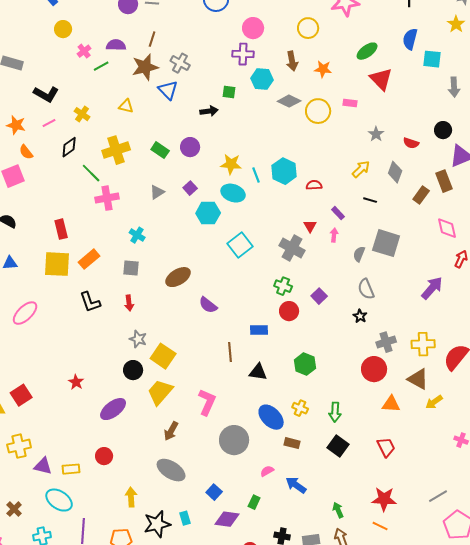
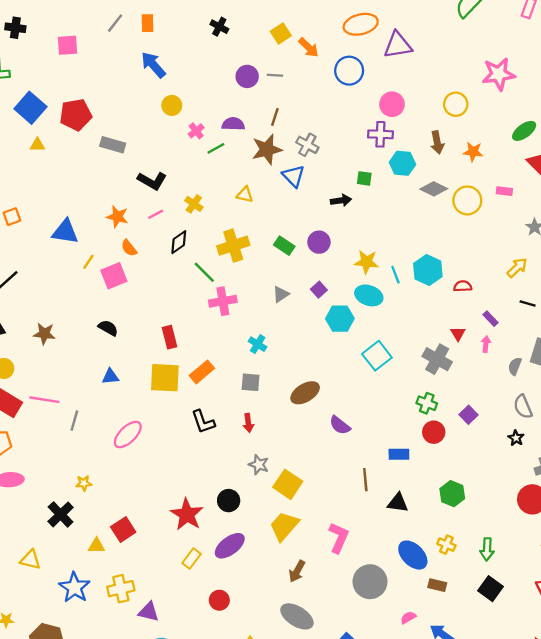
black circle: (133, 370) -> (229, 501), moved
red star: (76, 382) -> (187, 514), size x1.8
yellow rectangle: (71, 469) -> (192, 558), moved, turned -48

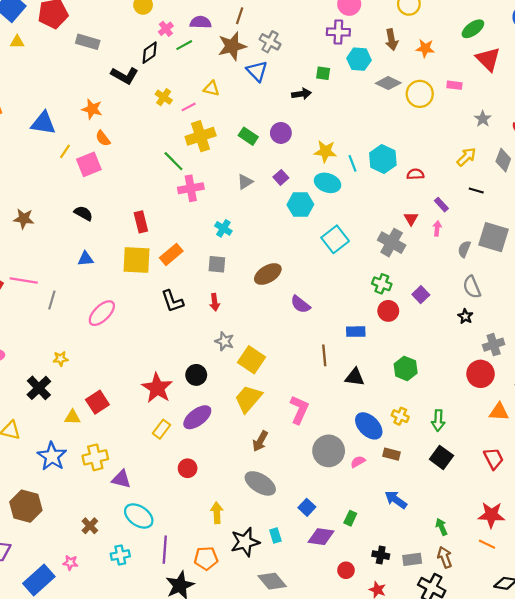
pink line: (156, 214) -> (189, 107), moved
black diamond: (179, 242) -> (150, 53), moved
pink semicircle: (408, 618) -> (358, 462), moved

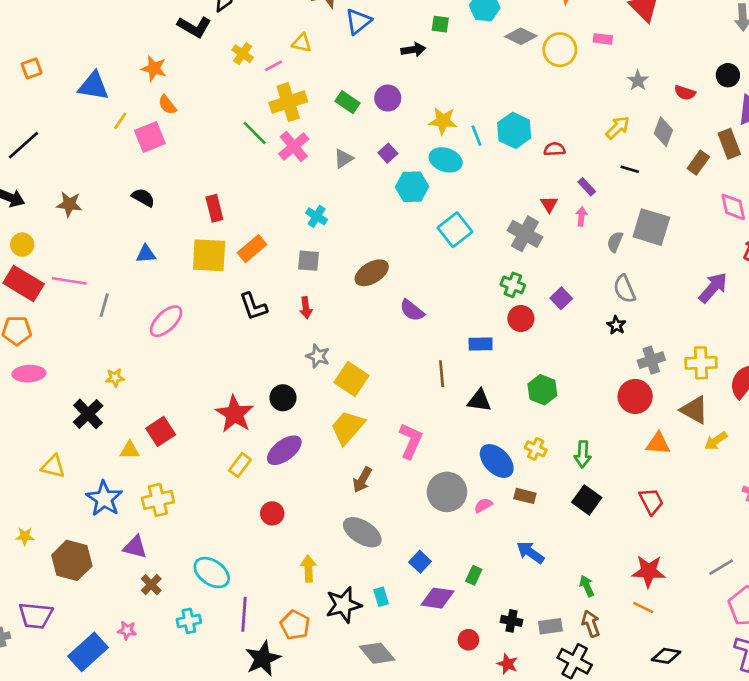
blue triangle: (257, 71) -> (358, 21), turned 35
pink cross: (191, 188) -> (294, 146), moved, turned -30
purple triangle: (121, 479) -> (135, 547), moved
orange pentagon: (206, 558) -> (295, 625), turned 30

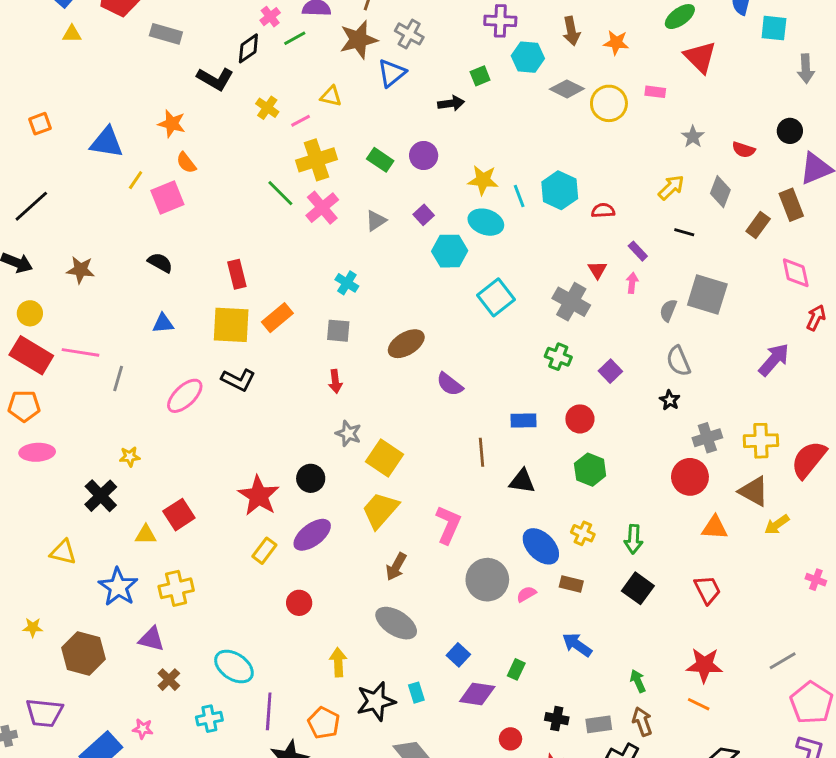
green square: (440, 24) -> (480, 76), turned -30
black L-shape: (253, 306) -> (238, 380), moved, turned -44
red circle: (521, 318) -> (580, 419), moved

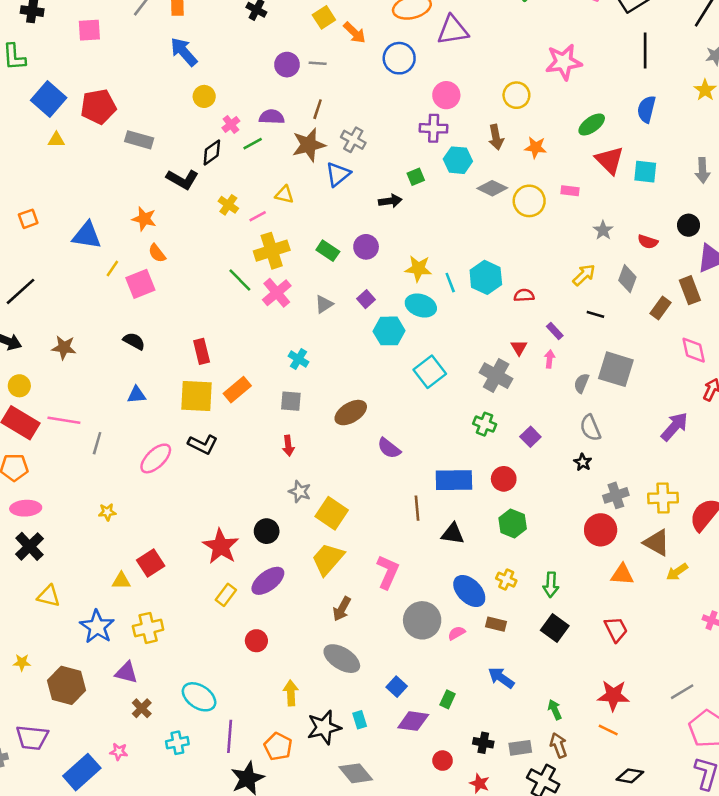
cyan square: (774, 28) -> (645, 172), moved
blue rectangle: (524, 420) -> (454, 480), size x1.6
black cross: (101, 496) -> (30, 546), moved

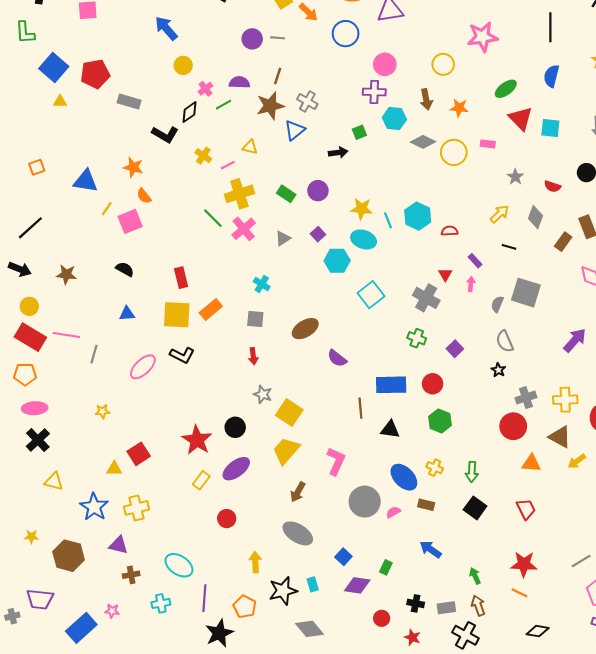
brown cross: (142, 708) -> (131, 575), turned 35

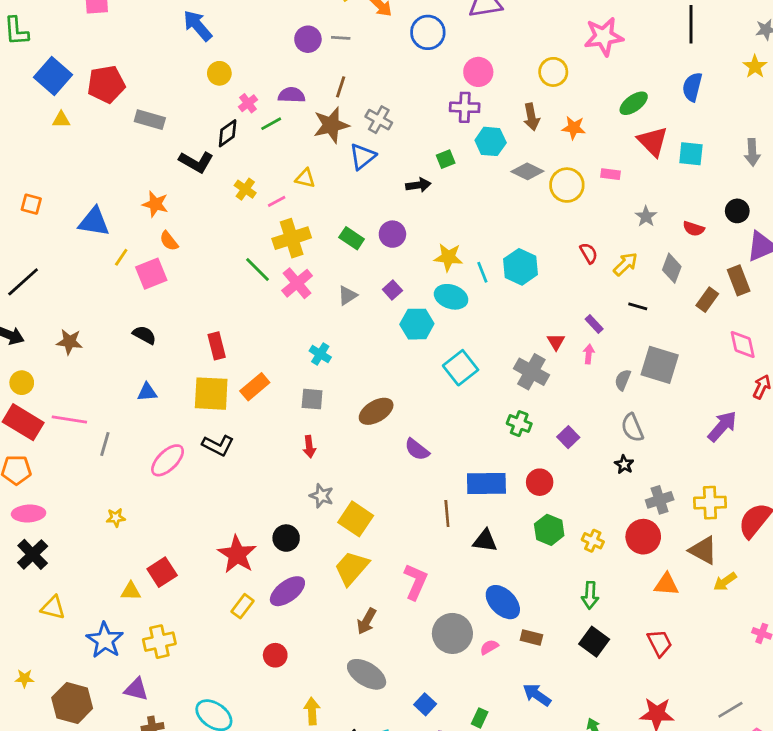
orange square: (37, 167) -> (31, 204), turned 35
red semicircle: (450, 231) -> (589, 253), moved, turned 63
yellow cross: (435, 468) -> (593, 541), moved

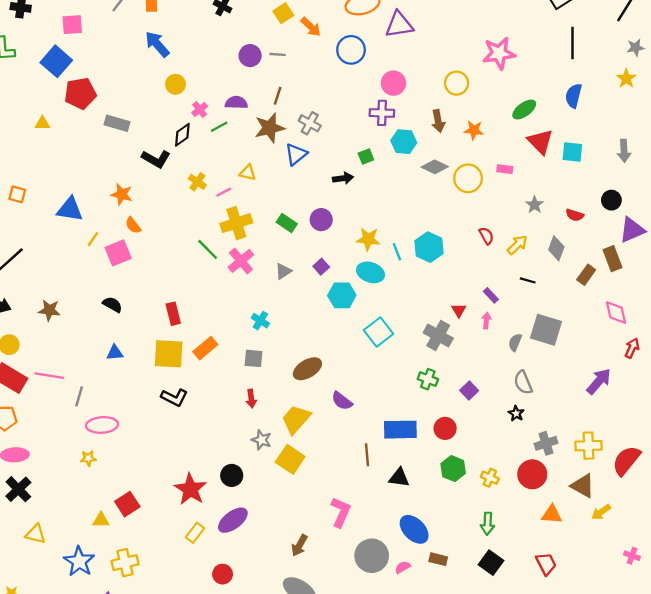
blue square: (53, 76) -> (56, 61), moved
pink ellipse: (168, 460) -> (102, 425), moved, turned 40
yellow trapezoid: (352, 568) -> (296, 419), moved

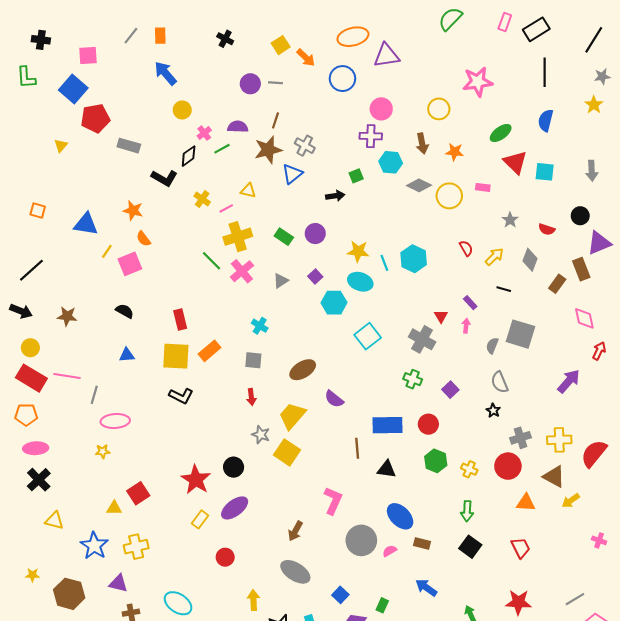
yellow triangle: (42, 123) -> (61, 146), turned -48

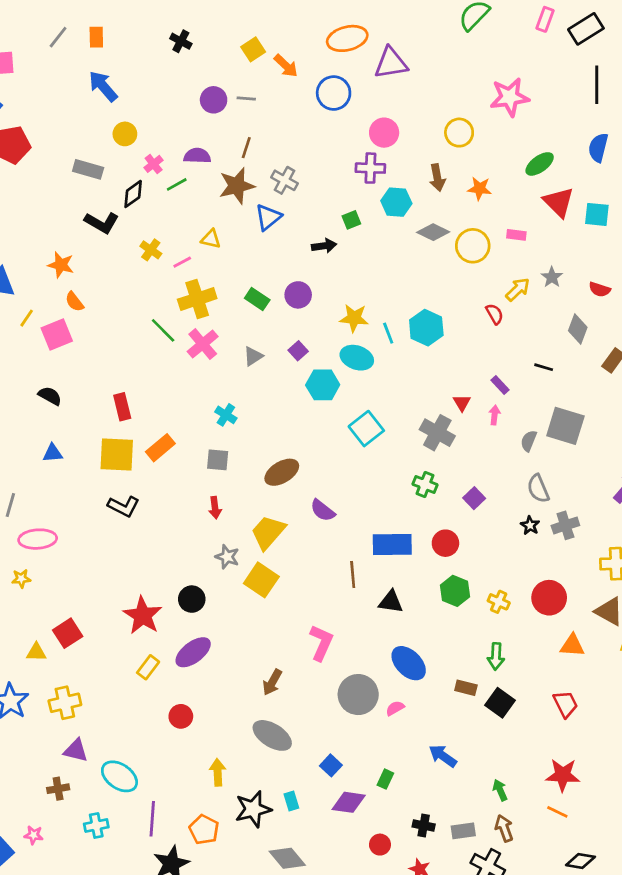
gray rectangle: (129, 146) -> (88, 169), moved
yellow arrow: (494, 257) -> (518, 289), moved
gray cross: (521, 438) -> (565, 525), moved
brown rectangle: (422, 544) -> (466, 688), moved
purple triangle: (118, 583) -> (76, 750), moved

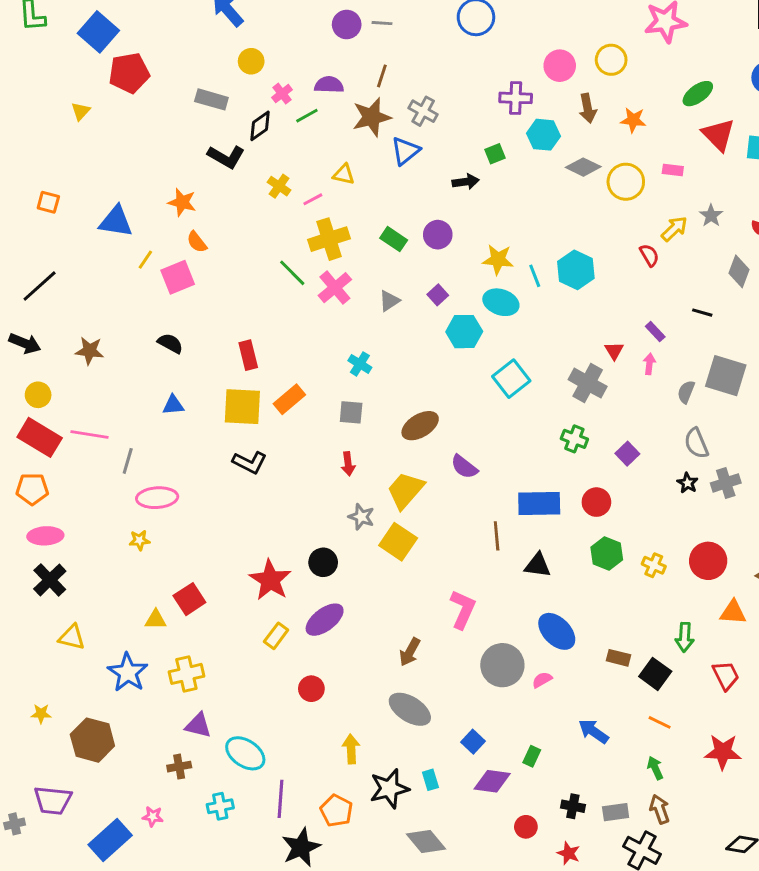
pink circle: (384, 133) -> (560, 66), moved
green arrow: (496, 656) -> (685, 637), moved
orange line: (557, 812) -> (660, 722), moved

